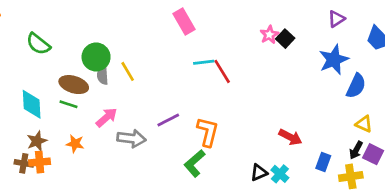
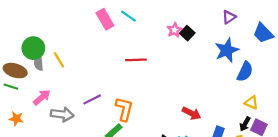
cyan line: (204, 62) -> (128, 16), moved, turned 42
red line: (222, 71) -> (136, 60), turned -60

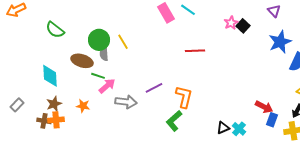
purple triangle: (229, 17) -> (274, 11), moved, turned -40
yellow line: (59, 60) -> (123, 42), moved
green line: (11, 87) -> (98, 76), moved
red arrow: (192, 113) -> (264, 107), moved

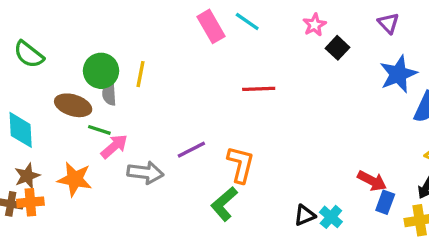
pink star: (231, 23) -> (315, 25), moved
yellow line: (123, 42) -> (140, 74), turned 42
orange star: (83, 106) -> (75, 179), size x1.5

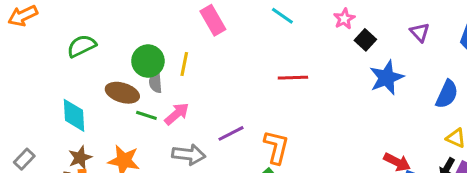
purple triangle: (388, 23) -> (420, 32), moved
pink rectangle: (211, 26) -> (213, 20), moved
green semicircle: (29, 54) -> (82, 46), turned 116
blue star: (398, 74) -> (386, 78), moved
pink arrow: (114, 146) -> (177, 114), moved

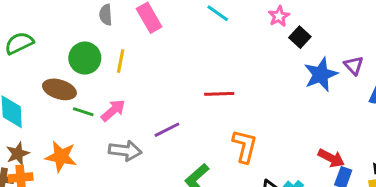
purple triangle: (420, 32) -> (354, 66), moved
red line: (293, 78) -> (219, 94), moved
gray semicircle: (156, 82) -> (106, 15), moved
orange L-shape: (276, 147) -> (245, 146), moved

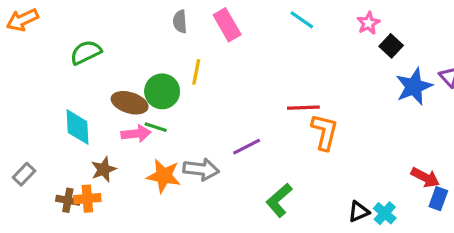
green circle: (85, 58) -> (162, 91), moved
pink arrow: (113, 110) -> (136, 134), moved, turned 35
orange L-shape: (245, 146) -> (325, 132), moved
brown star: (18, 154) -> (104, 169), moved
orange star: (61, 157) -> (164, 176), moved

